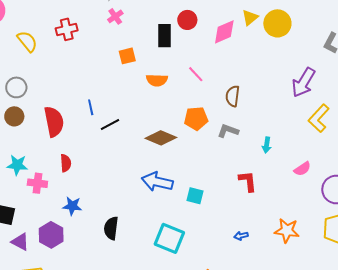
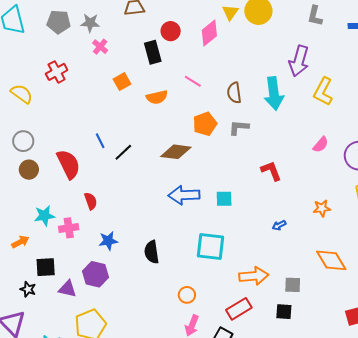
cyan arrow: (267, 145) -> (274, 93), moved, size x2.0
orange star: (287, 231) -> (322, 208), size x0.7

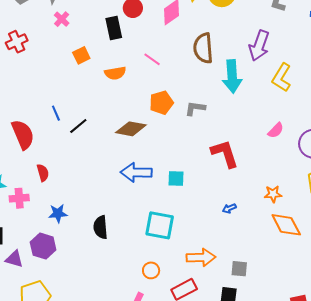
brown semicircle: (234, 93) -> (203, 48), moved, size x1.4
red L-shape: (271, 171) -> (225, 154), size x1.4
orange diamond: (331, 260) -> (286, 225), moved
orange circle: (187, 295) -> (151, 270), moved

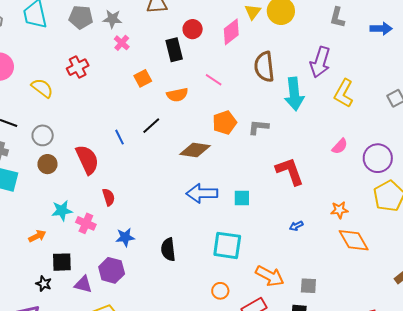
black line: (78, 126) -> (151, 126), moved
pink cross: (19, 198) -> (86, 223), turned 30
orange arrow: (201, 257) -> (270, 276), turned 32

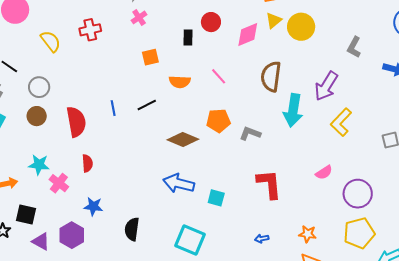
black rectangle: (174, 50) -> (188, 37), size x0.7

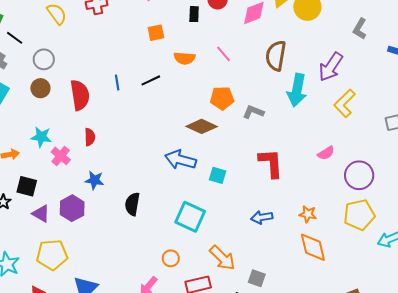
brown diamond: (183, 140) -> (202, 126), moved
blue arrow: (262, 239) -> (262, 217), size x1.5

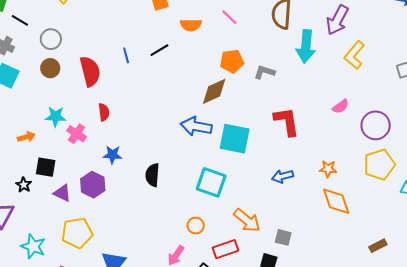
brown diamond: (202, 126) -> (214, 91), turned -44
cyan square: (218, 175) -> (235, 139), size x1.8

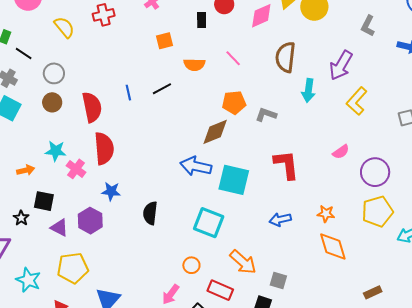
cyan arrow: (306, 46) -> (308, 90), size x0.7
red semicircle: (104, 112) -> (104, 148), size x1.8
red rectangle: (225, 249) -> (220, 290), turned 40

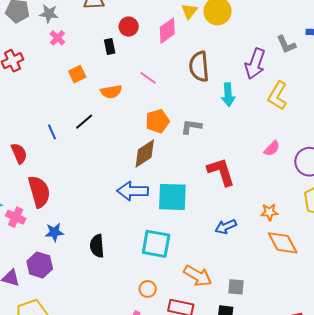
gray L-shape: (368, 26) -> (286, 44), moved, turned -40
red semicircle: (92, 107) -> (19, 153), size x0.7

